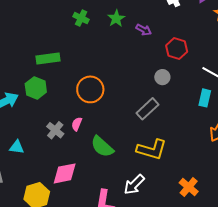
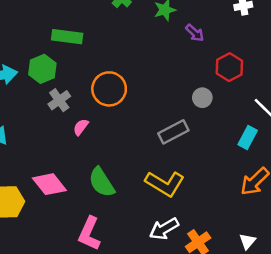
gray cross: (55, 130) -> (59, 100), moved
green semicircle: (102, 147) -> (102, 182), moved
pink diamond: (65, 173) -> (49, 184), turned 48
white arrow: (134, 185) -> (164, 229), moved

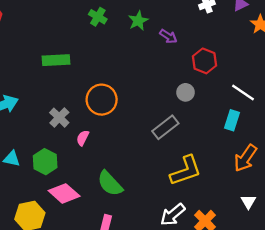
green hexagon: (42, 69) -> (45, 162), moved
yellow L-shape: (165, 184) -> (186, 171), moved, turned -40
white triangle: (248, 241) -> (248, 202), moved

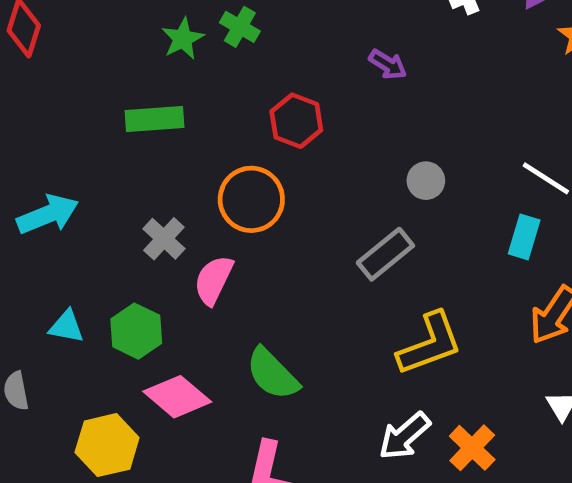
green star: (138, 21) -> (183, 39), moved
red hexagon: (205, 61) -> (296, 121), moved
pink semicircle: (83, 138) -> (214, 280), size x1.5

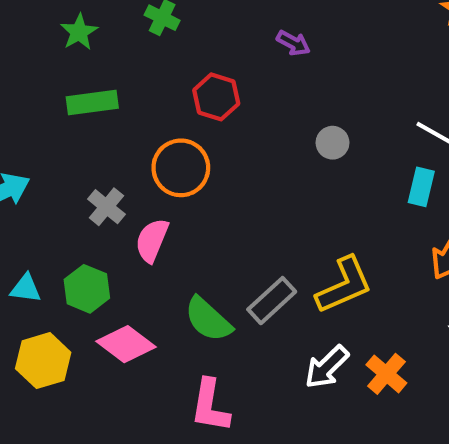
green star: (183, 39) -> (79, 32), moved
gray rectangle: (385, 254) -> (272, 301), moved
yellow hexagon: (107, 445) -> (43, 361), moved

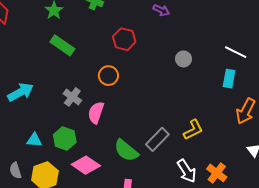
green rectangle: (92, 102) -> (62, 45), turned 45
orange circle: (181, 168) -> (108, 76), size x0.7
yellow L-shape: (344, 285) -> (193, 130), size x0.7
white arrow: (327, 367) -> (187, 171), turned -75

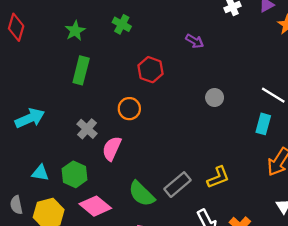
green rectangle: (62, 45) -> (81, 70), turned 65

